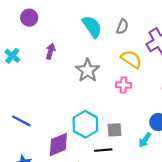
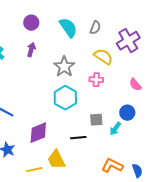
purple circle: (29, 18) -> (31, 23), moved
cyan hexagon: (85, 124) -> (65, 98), moved
gray square: (115, 130) -> (96, 120), moved

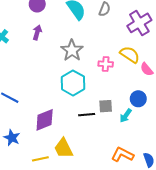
yellow semicircle: (103, 57) -> (130, 55), moved
black line: (78, 138) -> (87, 115), moved

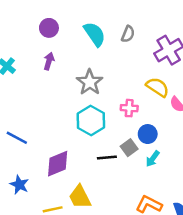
pink cross: (106, 64) -> (129, 108), moved
blue circle: (138, 99) -> (148, 134), moved
gray square: (106, 106) -> (129, 148), turned -32

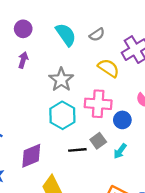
gray semicircle: (128, 34) -> (97, 35), turned 35
yellow semicircle: (158, 87) -> (109, 68), moved
pink cross: (129, 108) -> (98, 104), size x1.6
blue circle: (148, 134) -> (122, 120), moved

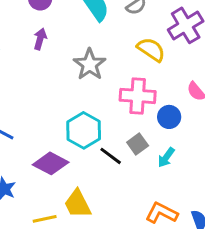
cyan hexagon: (62, 115) -> (84, 130), moved
black line: (77, 150) -> (111, 156), turned 42
purple diamond: (31, 156) -> (51, 163), turned 50

